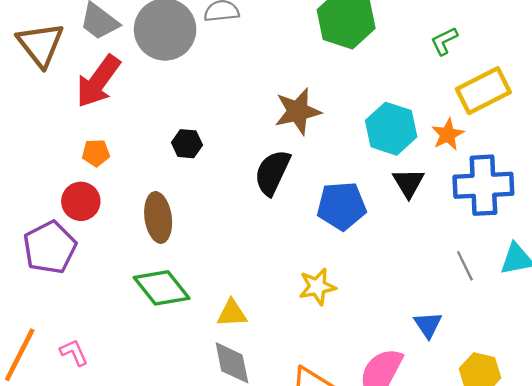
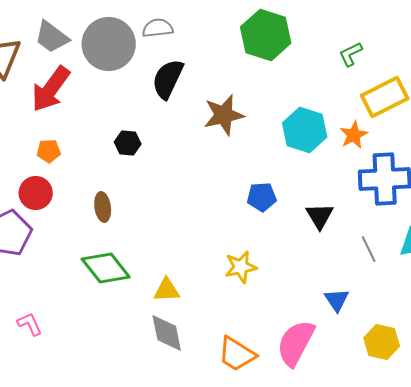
black semicircle: (272, 173) -> (168, 79), moved
black triangle: (408, 183) -> (320, 216), moved
blue pentagon: (342, 206) -> (262, 197), size x0.7
brown ellipse: (158, 217) -> (103, 207), size x0.7

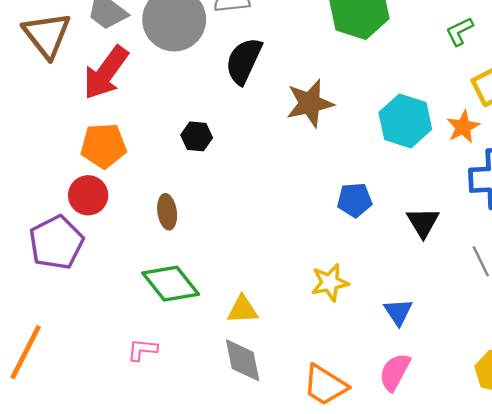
orange pentagon: (49, 151) -> (103, 146), size x1.6
blue triangle: (337, 300) -> (398, 312), moved
pink L-shape: (30, 324) -> (142, 350), moved, turned -60
pink semicircle: (296, 343) -> (395, 372), size x0.7

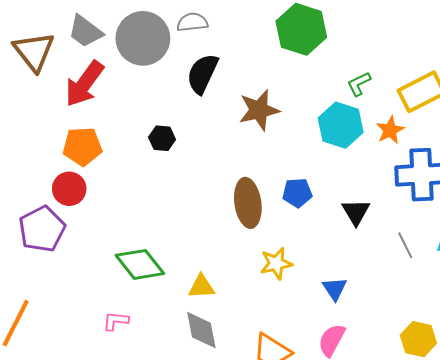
green L-shape: (460, 31) -> (359, 84), moved
brown ellipse: (167, 212) -> (248, 203), moved, size x1.6

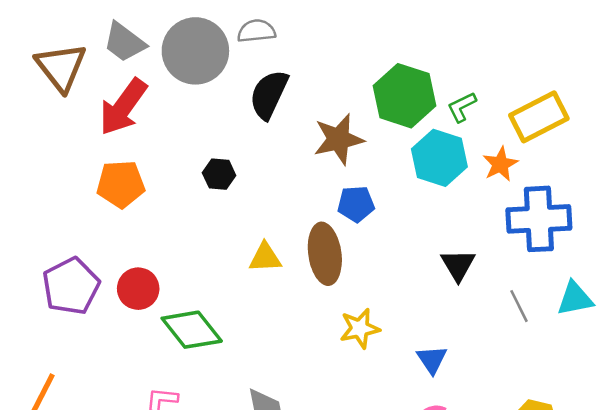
green hexagon: (301, 29) -> (404, 96), moved
red circle: (69, 189) -> (138, 289), moved
blue pentagon: (297, 193) -> (356, 204), moved
yellow triangle: (201, 287) -> (265, 258), moved

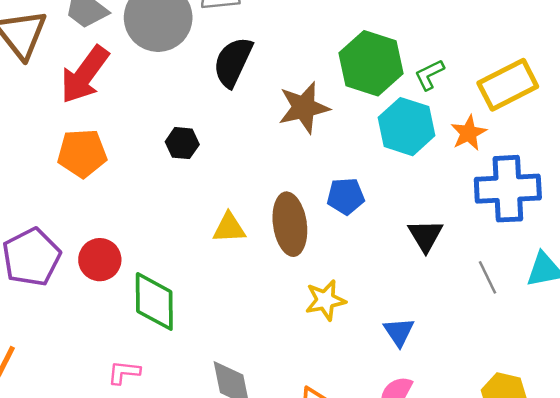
blue pentagon: (356, 204) -> (346, 196), moved
green diamond: (192, 330) -> (154, 301), turned 38

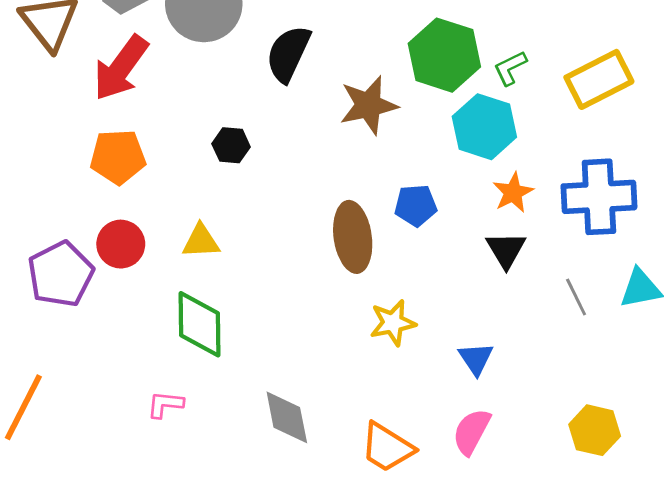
orange star: (469, 133) -> (513, 193), moved
yellow triangle: (229, 228) -> (201, 241), moved
red circle: (100, 260) -> (121, 244), moved

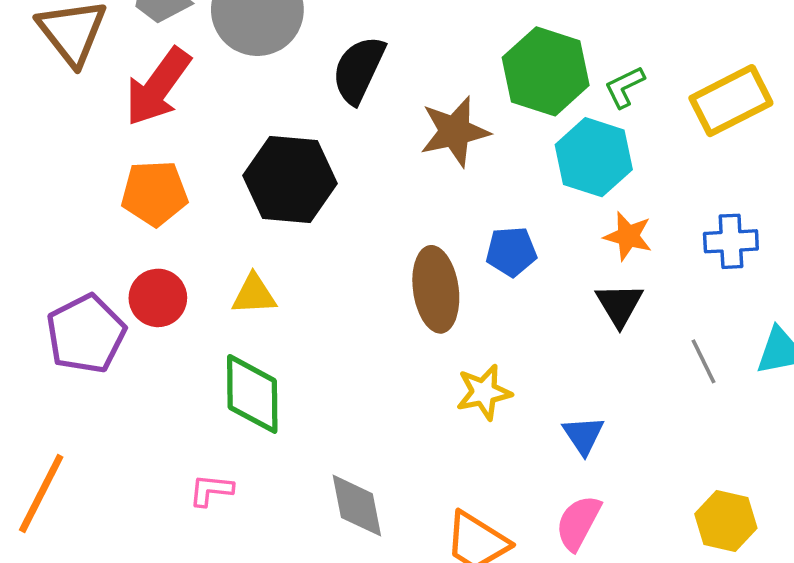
black hexagon: (231, 145) -> (290, 180), size x2.0
orange star: (513, 193) -> (628, 236), turned -30
blue cross: (599, 197) -> (731, 241), size x0.6

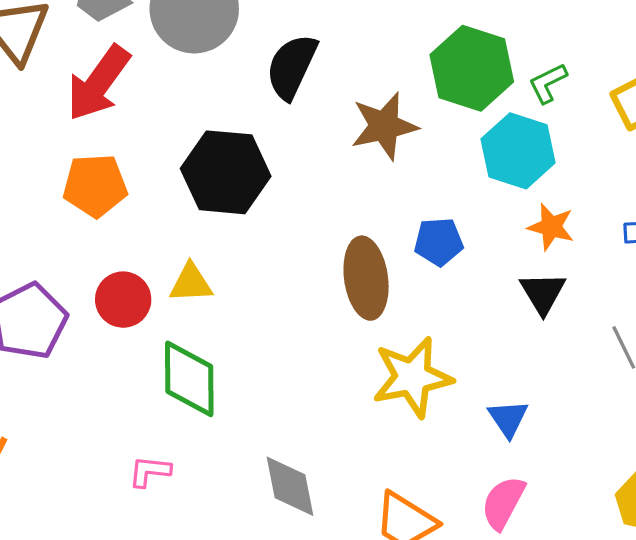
red circle: (158, 298) -> (123, 300), moved
yellow star: (484, 392) -> (412, 377), size x1.5

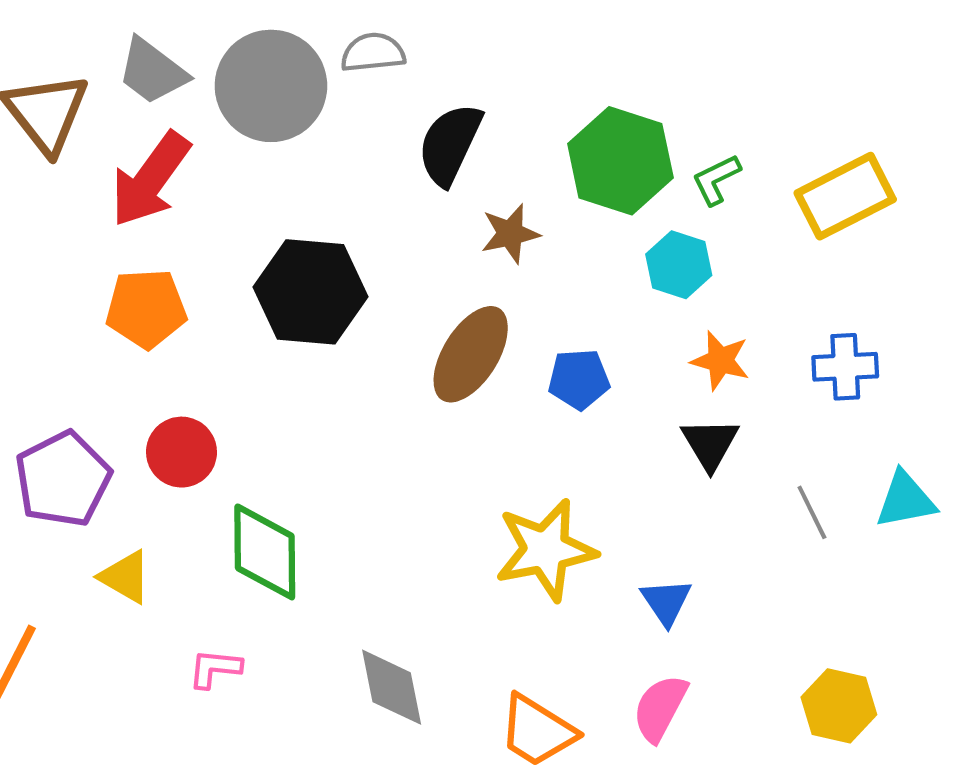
black semicircle: (292, 67) -> (450, 144), moved
brown star: (384, 126) -> (510, 234), size x0.7
cyan hexagon: (518, 151) -> (679, 265), size x0.7
brown ellipse: (366, 278) -> (471, 354), moved, turned 40
yellow triangle: (191, 283) -> (125, 577), moved, turned 33

